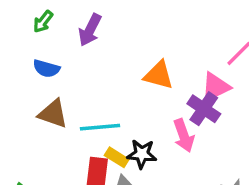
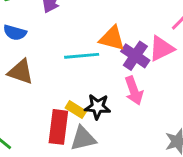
purple cross: (204, 109) -> (135, 56), moved
cyan line: (100, 127) -> (82, 56), moved

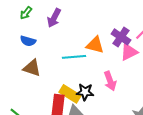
purple cross: (135, 56) -> (121, 37), moved
yellow rectangle: (76, 110) -> (70, 94), size x1.5

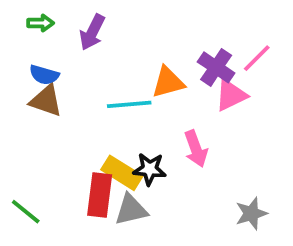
green arrow: (26, 13) -> (40, 23), turned -128
orange triangle: (95, 45) -> (168, 82), turned -30
brown triangle: (32, 68) -> (46, 101), moved

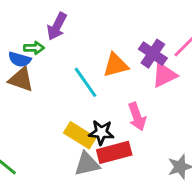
green arrow: (40, 23) -> (34, 48), moved
cyan line: (129, 104) -> (86, 82), turned 60
red rectangle: (100, 195) -> (114, 152), moved, turned 68

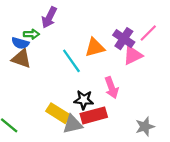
yellow rectangle: (80, 135) -> (58, 113), moved

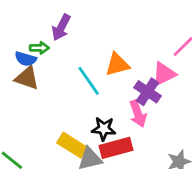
purple cross: (124, 39) -> (148, 92), moved

